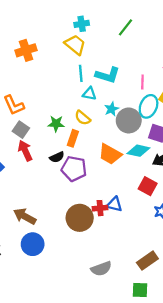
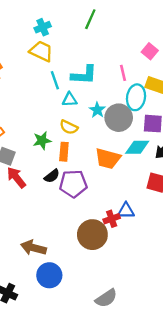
gray semicircle: (101, 269) -> (106, 298), moved

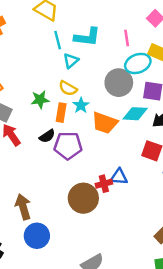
cyan ellipse: (136, 97) -> (138, 63), turned 55
cyan triangle: (70, 100) -> (71, 61), turned -42
cyan star: (97, 110) -> (81, 105), moved
brown arrow: (33, 248) -> (23, 207), turned 55

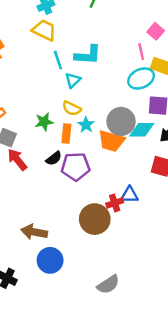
pink line: (127, 38) -> (141, 52), moved
gray circle: (119, 83) -> (121, 121), moved
brown arrow: (23, 207) -> (34, 232), turned -60

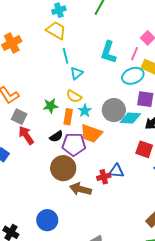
pink line: (141, 52) -> (135, 54), turned 32
cyan L-shape: (88, 55) -> (108, 52), moved, turned 100
orange trapezoid: (111, 141) -> (91, 133), moved
brown circle: (95, 219) -> (63, 168), moved
brown arrow: (34, 232) -> (80, 189), moved

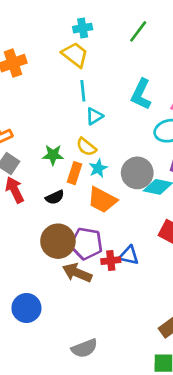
purple pentagon: (74, 144) -> (86, 244), moved

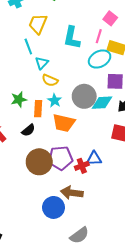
yellow trapezoid: (75, 55) -> (38, 24), moved, turned -90
yellow semicircle: (86, 147) -> (50, 80), moved
brown arrow: (77, 273) -> (72, 193), moved
blue circle: (26, 308) -> (54, 207), moved

